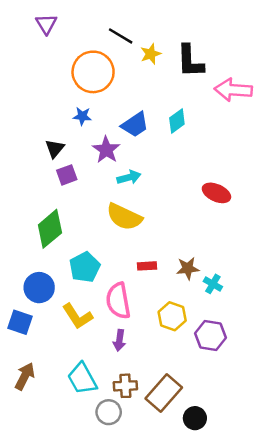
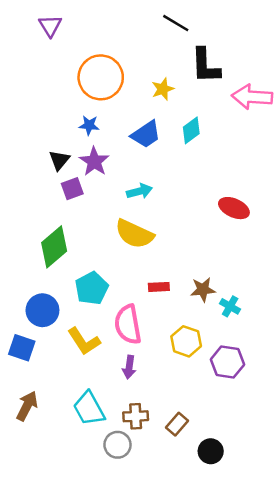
black line: (121, 36) -> (176, 23), moved
yellow star: (151, 54) -> (163, 89), moved
purple star: (106, 150) -> (94, 161), moved
brown rectangle: (164, 393) -> (177, 424), size x0.6

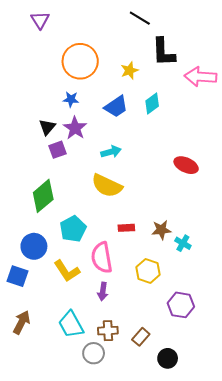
purple hexagon: (227, 362) -> (181, 305), moved

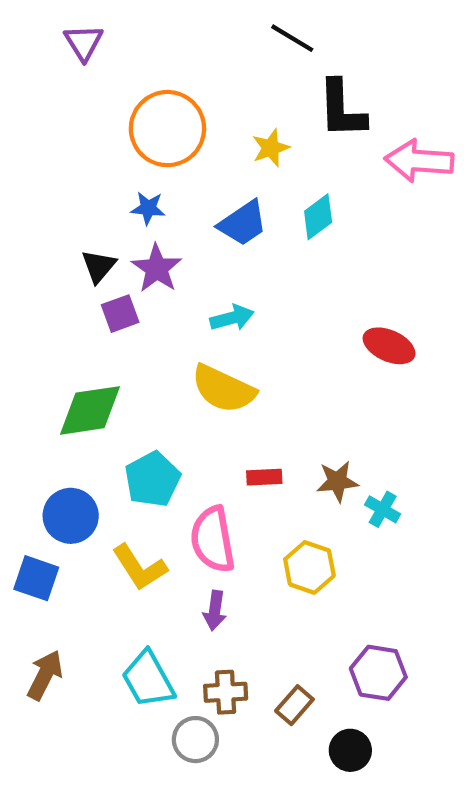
green diamond: (43, 196) -> (90, 410), turned 32
purple hexagon: (181, 305) -> (378, 673), moved

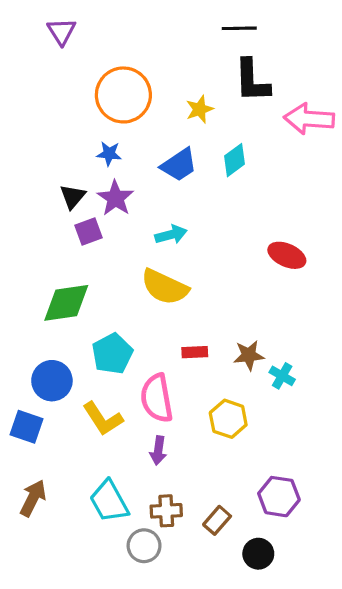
black line: (292, 38) -> (239, 28), moved, turned -32

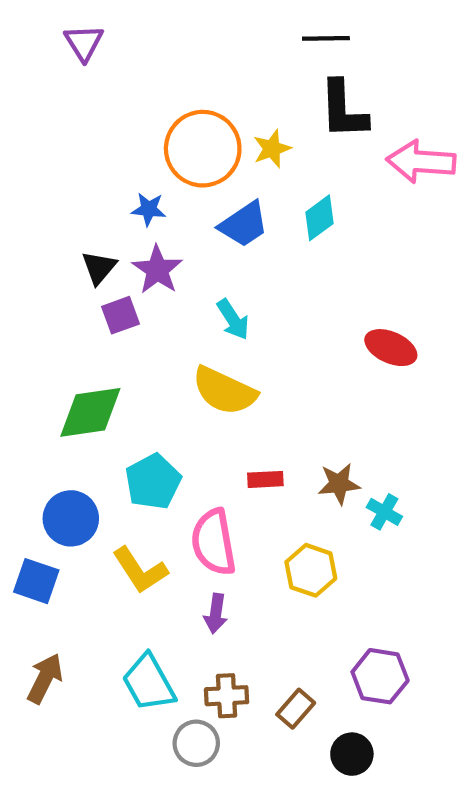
orange circle: (123, 95) -> (203, 149), moved
cyan arrow: (171, 235) -> (233, 319), turned 72

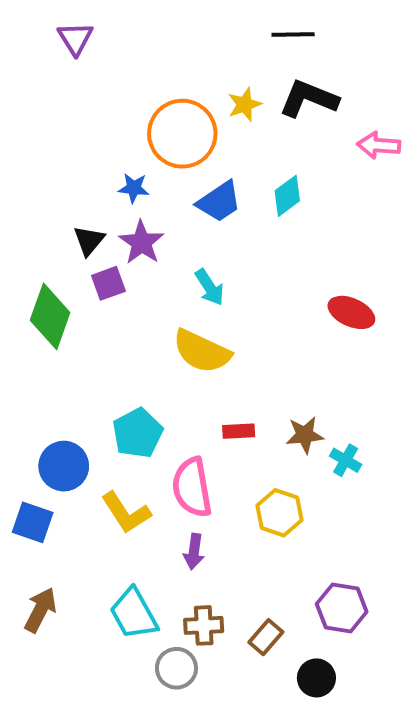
black L-shape: (343, 110) -> (309, 99), turned 114
yellow star: (272, 149) -> (244, 104), moved
pink arrow: (421, 162) -> (379, 145), size x0.7
green diamond: (90, 412) -> (50, 316), moved, turned -62

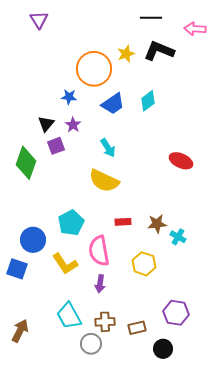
pink arrow: (379, 145) -> (195, 29), moved
purple star: (141, 242) -> (73, 125), size x0.7
brown arrow: (40, 610) -> (20, 331), moved
brown rectangle: (266, 637) -> (137, 328), turned 36

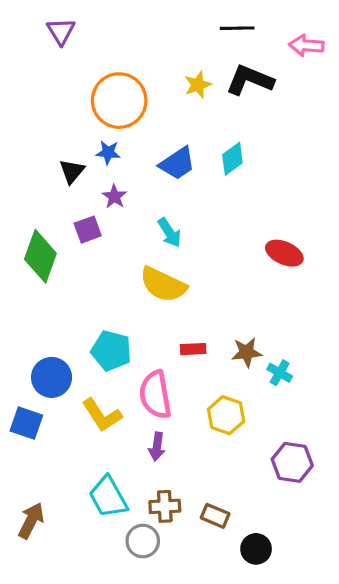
orange circle: (94, 69) -> (119, 101), moved
black triangle: (46, 124) -> (72, 171), moved
cyan pentagon: (71, 223) -> (111, 351), turned -30
purple hexagon: (176, 313) -> (292, 462), moved
brown rectangle: (137, 328) -> (215, 516), turned 36

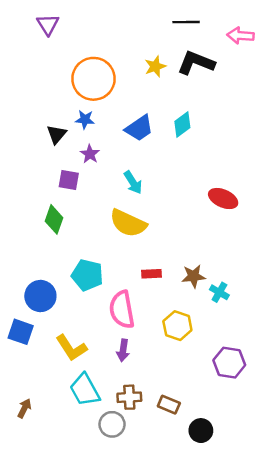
purple square: (88, 230) -> (69, 180), turned 30
green diamond: (40, 256) -> (54, 219), moved, size x0.7
yellow L-shape: (102, 415) -> (71, 348), moved
brown arrow: (31, 521) -> (24, 408), size x0.7

